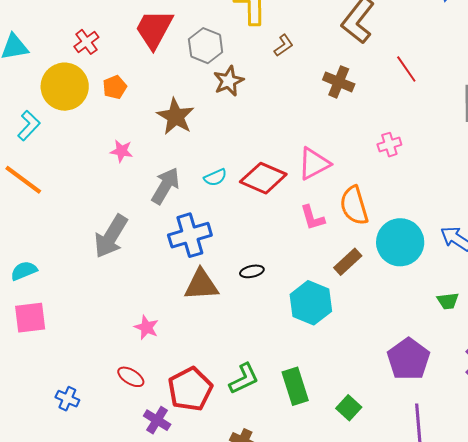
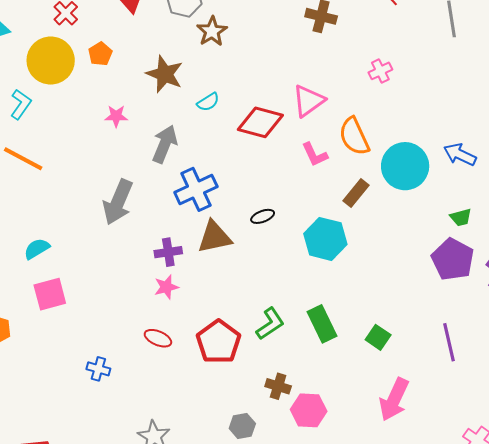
cyan semicircle: (215, 177) -> (208, 102), moved
pink star: (146, 327) -> (166, 287), turned -30
purple pentagon: (408, 359) -> (453, 259), moved
purple cross: (157, 420) -> (168, 252), moved, turned -32

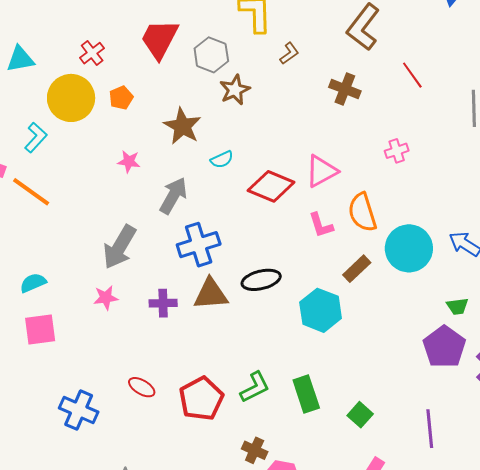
black ellipse: (263, 216) -> (261, 280), size x1.6
pink star: (166, 287) -> (106, 298), moved
blue cross: (98, 369) -> (79, 410), size x1.6

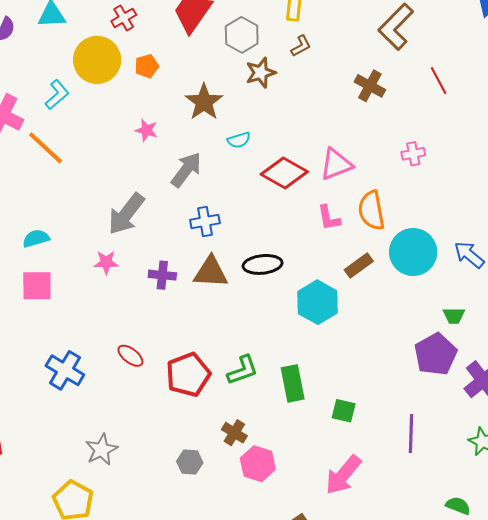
brown L-shape: (289, 53) -> (301, 46), moved
blue cross: (199, 245) -> (205, 221), size x0.7
green square: (360, 415) -> (344, 411), turned -35

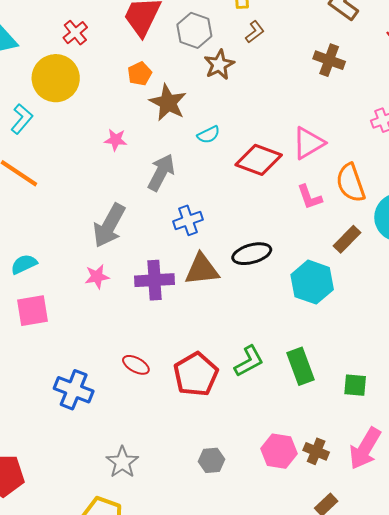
orange pentagon: (147, 66) -> (140, 74), moved
purple cross: (162, 275) -> (154, 280), size x1.4
brown cross: (234, 433) -> (316, 451), moved

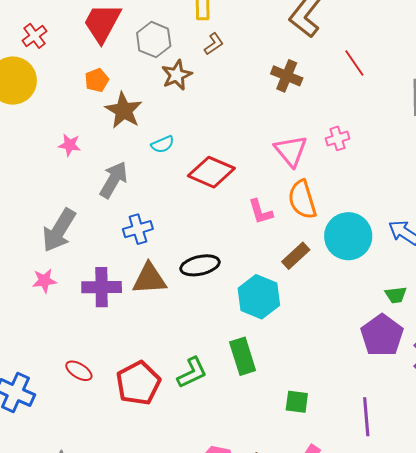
pink triangle: (308, 143) -> (291, 151), moved, turned -42
green rectangle: (301, 366) -> (243, 356), moved

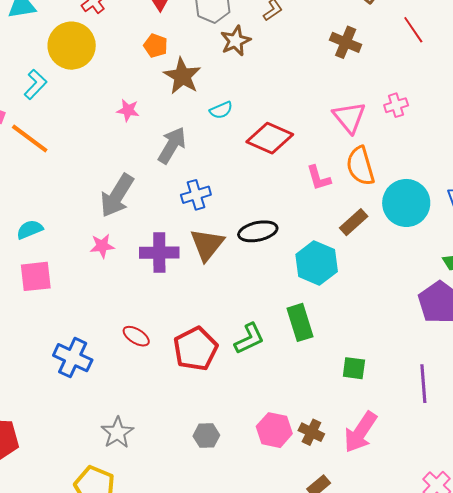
orange pentagon: (97, 80) -> (156, 46), turned -30
brown triangle: (149, 279) -> (207, 245), turned -48

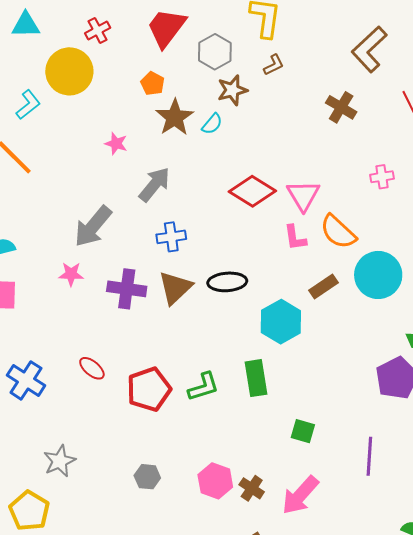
cyan semicircle: (221, 110) -> (212, 124), moved, turned -35
pink triangle: (349, 117) -> (303, 195), moved
orange semicircle: (360, 166) -> (338, 232), turned -39

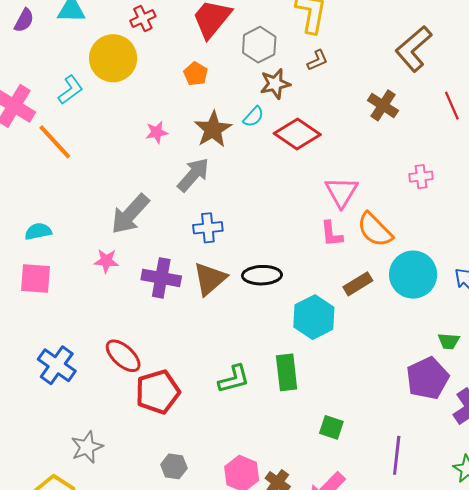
brown star: (175, 117) -> (213, 129), moved
pink star: (116, 144) -> (157, 132), turned -30
red diamond: (252, 191) -> (297, 134), moved
red ellipse: (92, 368) -> (123, 356), size x1.4
red pentagon: (149, 389) -> (158, 392), moved

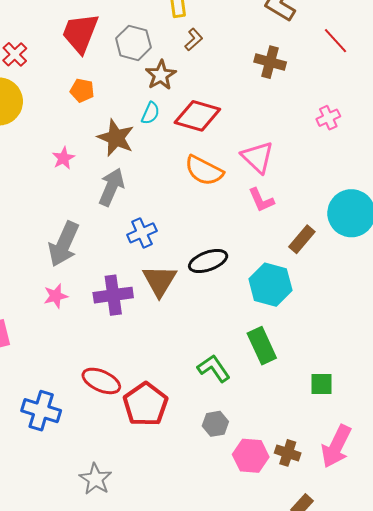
orange semicircle: (375, 230) -> (204, 171), moved
green L-shape: (234, 379) -> (214, 368), turned -92
gray hexagon: (174, 466) -> (215, 424), moved

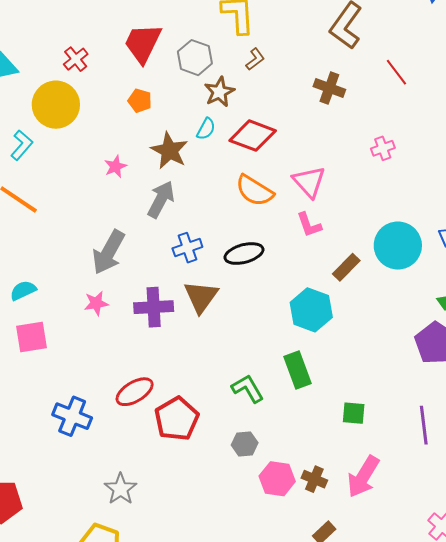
black ellipse: (208, 261) -> (244, 254), moved
red ellipse: (101, 381) -> (135, 392), turned -60

